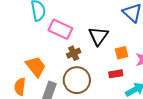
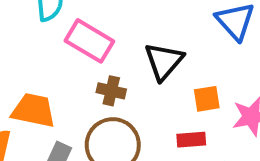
brown cross: (74, 53) -> (111, 91), turned 32
orange trapezoid: (36, 66) -> (34, 110), turned -45

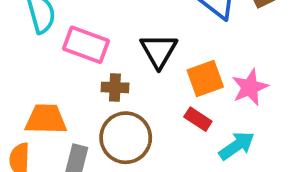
orange square: (207, 99) -> (205, 78), size x1.4
red rectangle: (191, 140) -> (198, 119), turned 48

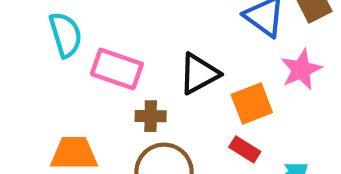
black triangle: (159, 51) -> (199, 74), turned 33
pink star: (250, 87) -> (301, 70), moved

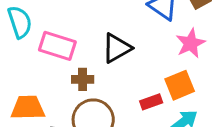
orange square: (252, 104) -> (180, 85), moved
red rectangle: (245, 149) -> (151, 102), turned -50

